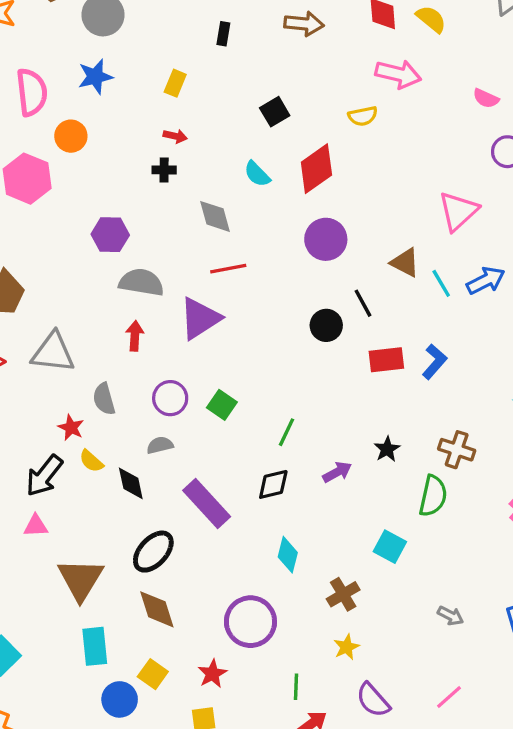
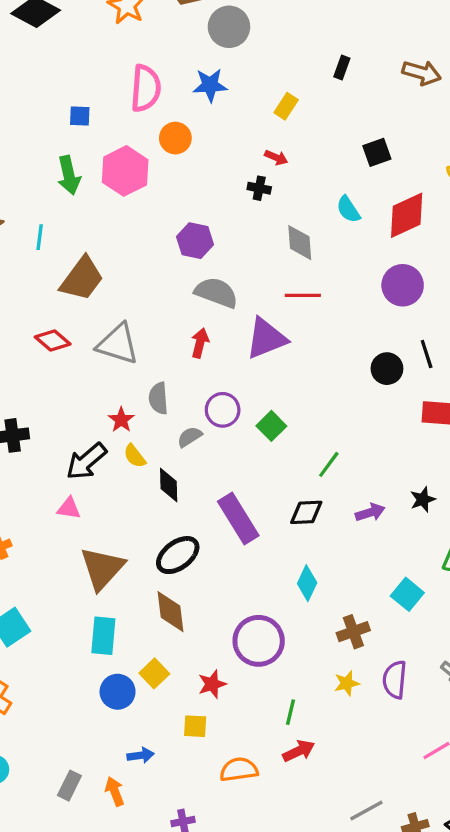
gray semicircle: (160, 445) -> (190, 437), moved, turned -30
purple semicircle: (373, 700) -> (395, 680), moved, turned 36

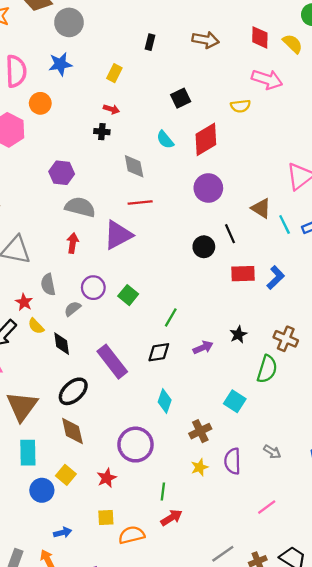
yellow square: (195, 726) -> (106, 518), moved

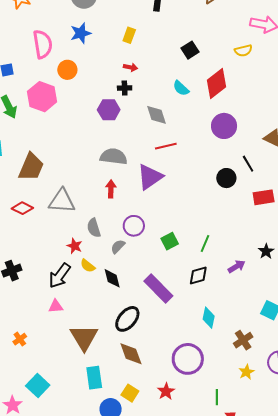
purple hexagon: (62, 173) -> (109, 110), moved
green square: (128, 295) -> (170, 241), moved, turned 30

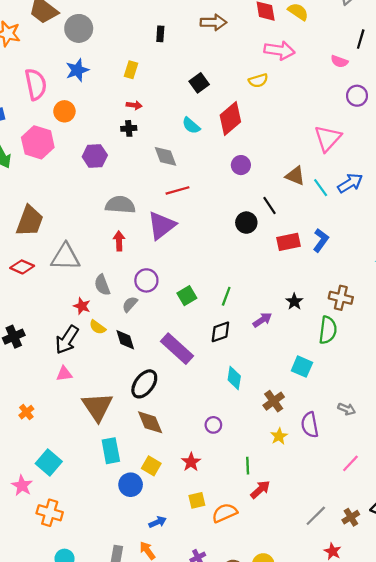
purple hexagon: (109, 110) -> (95, 156), moved
purple circle: (224, 126) -> (241, 165), size x0.7
purple circle: (188, 359) -> (213, 425), size x0.5

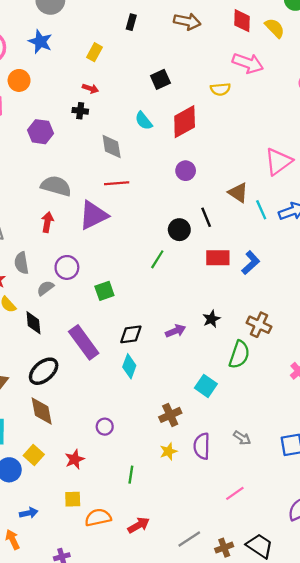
blue star: (77, 70) -> (40, 42), turned 30
green line: (226, 296) -> (157, 259), moved
cyan diamond: (234, 378) -> (129, 366), moved
red arrow: (260, 490) -> (139, 525), moved

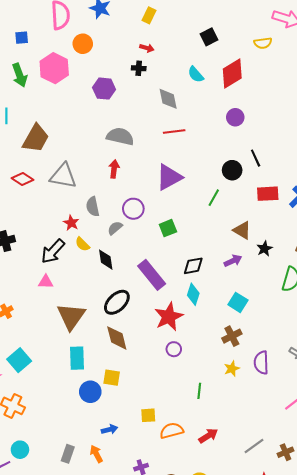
brown triangle: (238, 193) -> (242, 230), moved
purple triangle: (93, 215) -> (169, 177), moved
cyan square: (206, 386) -> (238, 302), moved
yellow square: (34, 455) -> (112, 378), turned -30
red star: (75, 459) -> (169, 317), moved, size x1.6

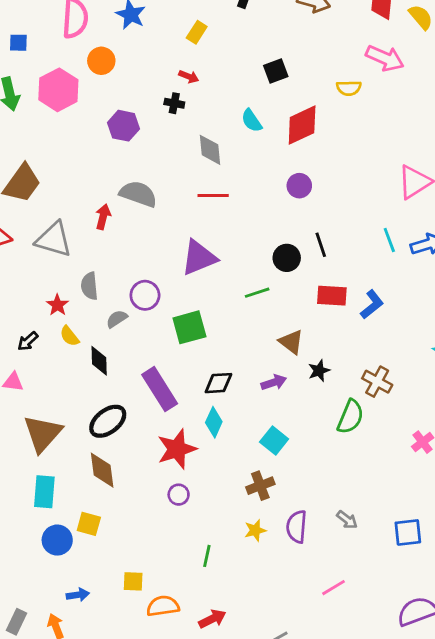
red arrow: (114, 169) -> (103, 217), moved
green line: (214, 198) -> (257, 293), turned 36
green square: (168, 228) -> (189, 327), size x1.4
black arrow: (53, 251) -> (28, 341), size x0.6

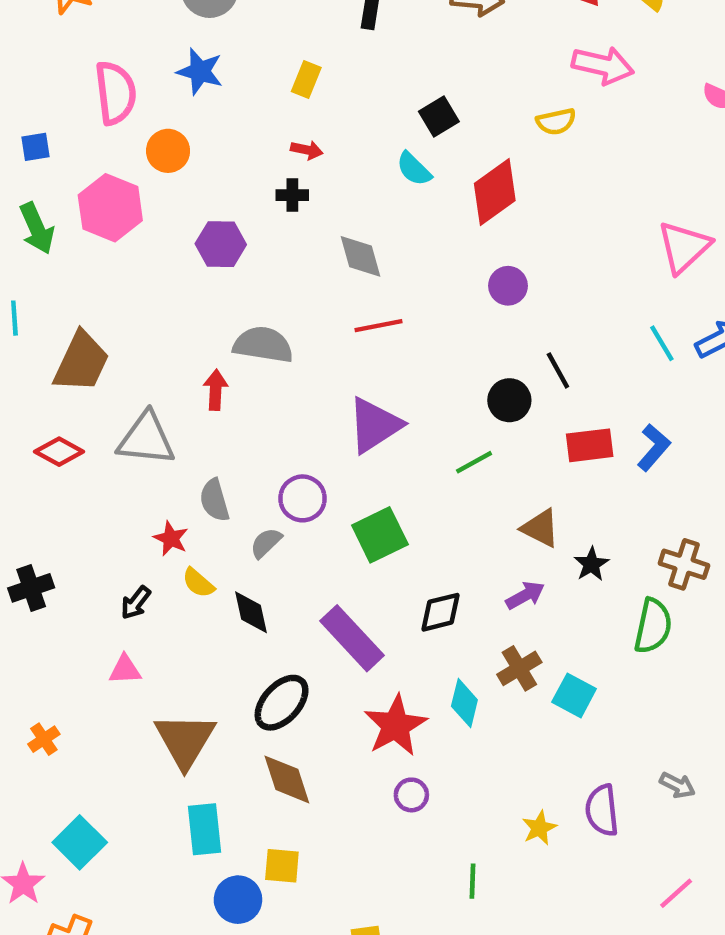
cyan semicircle: (252, 121) -> (414, 169), moved
cyan diamond: (214, 422) -> (464, 703), moved
cyan square: (274, 440) -> (574, 695), moved
brown cross: (260, 486) -> (519, 668), moved

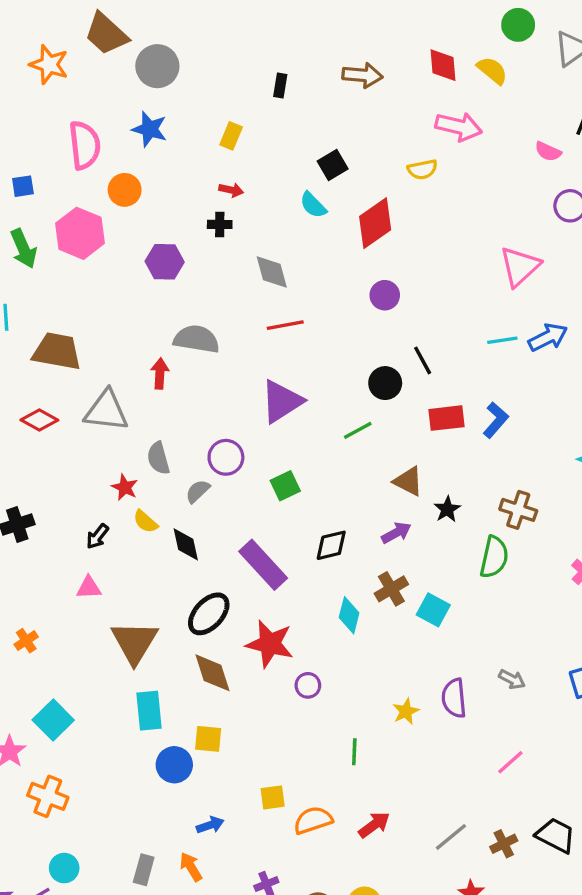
cyan line: (662, 343) -> (502, 340), turned -68
brown trapezoid: (81, 362) -> (57, 351), turned -105
green square: (380, 535) -> (285, 486), size x0.7
red star: (396, 726) -> (270, 644), moved, turned -30

